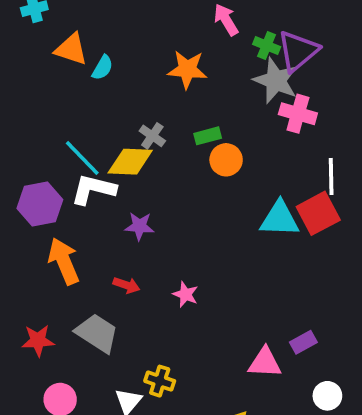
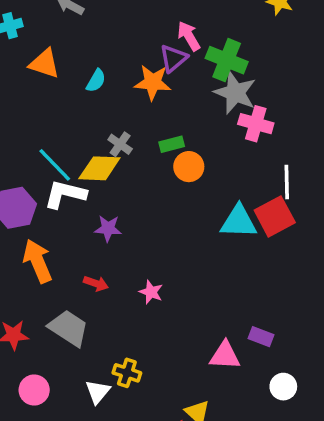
green cross: (267, 46) -> (227, 60), size x1.6
purple triangle: (298, 51) -> (173, 58), moved, size x0.7
cyan semicircle: (103, 68) -> (96, 81), moved
purple rectangle: (303, 342) -> (261, 337), turned 50

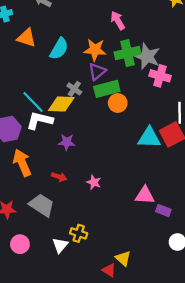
purple triangle: (173, 58) -> (97, 71), moved
green cross: (227, 60) -> (127, 53), moved, turned -35
cyan semicircle: (96, 81) -> (59, 49), size x1.5
green rectangle: (172, 144) -> (107, 89), size x1.6
pink triangle: (225, 356) -> (145, 195), moved

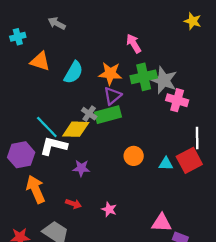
green rectangle: (107, 89) -> (108, 115), moved
orange circle: (118, 103) -> (134, 156), moved
cyan triangle: (149, 138) -> (166, 164), size x0.6

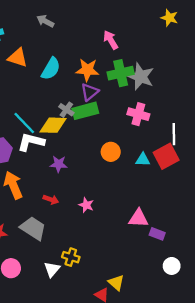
gray arrow: (57, 23) -> (45, 21), moved
pink cross: (177, 100) -> (138, 114), moved

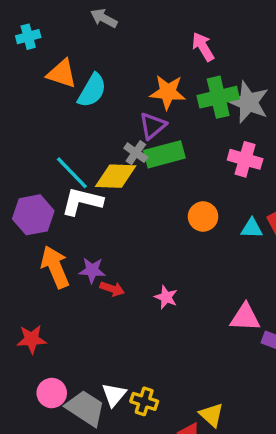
cyan semicircle: (51, 69) -> (92, 90), moved
purple triangle: (90, 92) -> (153, 126), moved
purple star: (59, 164) -> (92, 270), moved
gray trapezoid: (33, 228) -> (85, 408), moved
yellow cross: (71, 257) -> (144, 401), moved

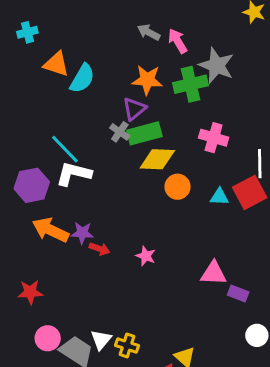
gray arrow: (104, 18) -> (149, 32), moved
gray star: (248, 102) -> (216, 65), moved
yellow diamond: (116, 176) -> (157, 159), moved
orange arrow: (55, 267) -> (51, 230), turned -42

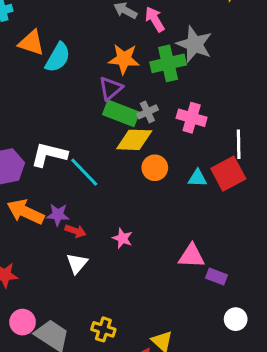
gray cross: (120, 132) -> (147, 112), moved, turned 30
green rectangle: (144, 133) -> (121, 113), turned 36
cyan line: (65, 149) -> (84, 172), moved
white triangle: (101, 340) -> (77, 263), moved

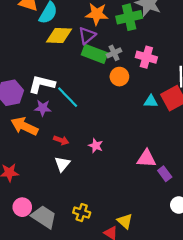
yellow diamond: (134, 140) -> (59, 36), moved
orange circle: (155, 168) -> (119, 77), moved
purple star: (58, 215) -> (43, 108), moved
purple rectangle: (217, 277) -> (165, 174), turned 32

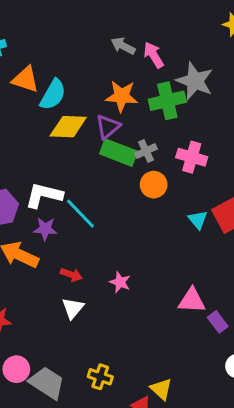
cyan triangle: (151, 101) -> (198, 220), turned 48

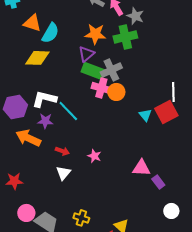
gray star: (195, 81) -> (135, 16), moved, size x0.7
yellow diamond: (68, 127) -> (37, 58), moved
gray cross: (146, 151) -> (111, 70), size x1.5
pink cross: (192, 157) -> (101, 88), moved

